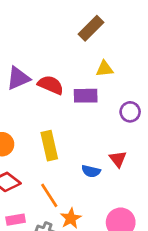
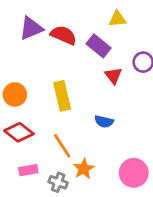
purple rectangle: (86, 96) -> (99, 46), turned 40
red triangle: (118, 159) -> (113, 76), moved

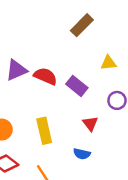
yellow triangle: (117, 19) -> (109, 63), moved
red triangle: (113, 76) -> (90, 123), moved

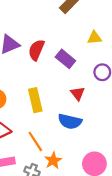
red semicircle: (45, 76) -> (36, 50), turned -90
blue semicircle: (82, 154) -> (70, 121), size x1.5

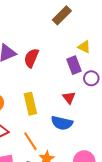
yellow triangle: (94, 38) -> (84, 47), turned 32
purple rectangle: (65, 59) -> (74, 65), moved, turned 30

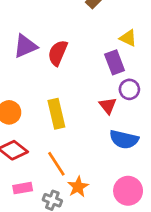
purple circle: (91, 78) -> (129, 89), moved
blue semicircle: (62, 123) -> (124, 139), moved

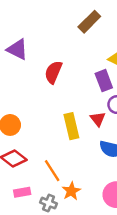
purple triangle: (25, 46) -> (17, 49), moved, turned 50
yellow rectangle: (56, 114) -> (71, 126), moved

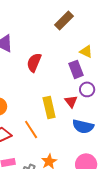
orange line: (52, 171) -> (31, 129), moved

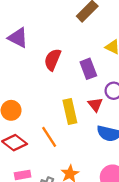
purple rectangle: (76, 69) -> (88, 69), moved

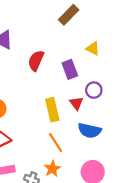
orange line: (49, 137) -> (56, 143), moved

